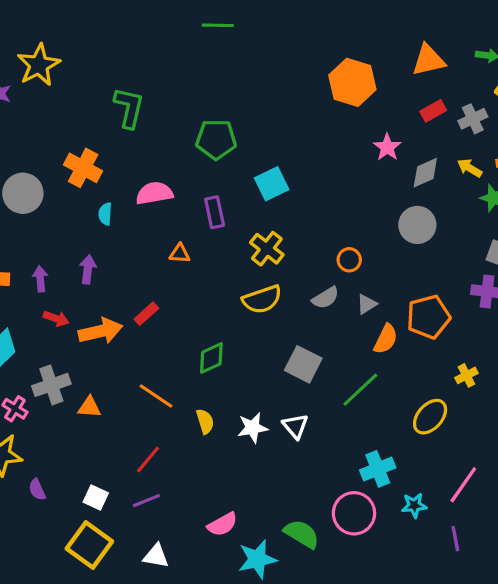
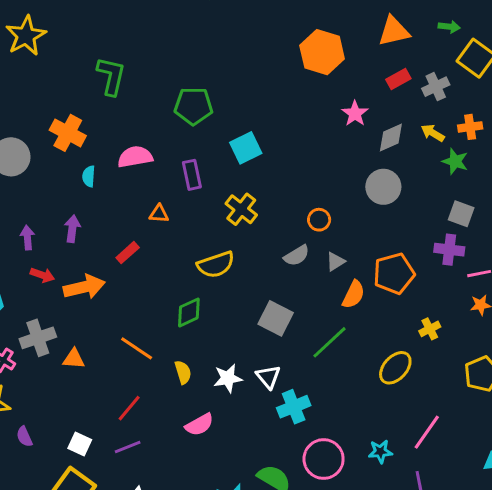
yellow semicircle: (262, 299) -> (216, 265), moved
red rectangle: (146, 314) -> (128, 253), moved
cyan cross: (378, 469) -> (294, 407), moved
pink semicircle: (222, 524) -> (199, 425), moved

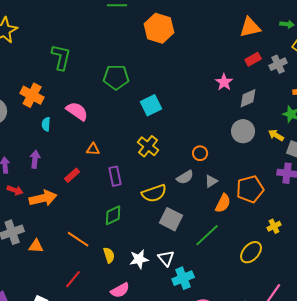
orange hexagon: (322, 52) -> (159, 28), moved
yellow arrow: (433, 133) -> (276, 135), moved
pink semicircle: (135, 157) -> (77, 111), turned 45
purple rectangle: (192, 175) -> (115, 176), moved
yellow semicircle: (216, 265) -> (154, 193), moved

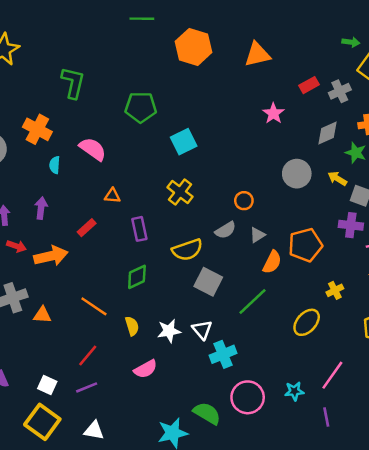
orange triangle: (250, 27) -> (257, 54), moved
gray diamond: (248, 98) -> (327, 133), moved

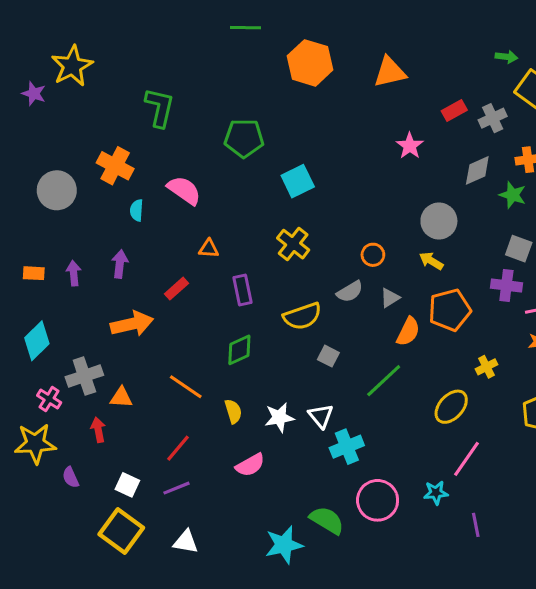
yellow arrow: (337, 179) -> (431, 261), moved
red arrow: (16, 246) -> (98, 430), moved, turned -120
gray square: (208, 282) -> (328, 356), size x0.6
pink line: (332, 375) -> (467, 459), moved

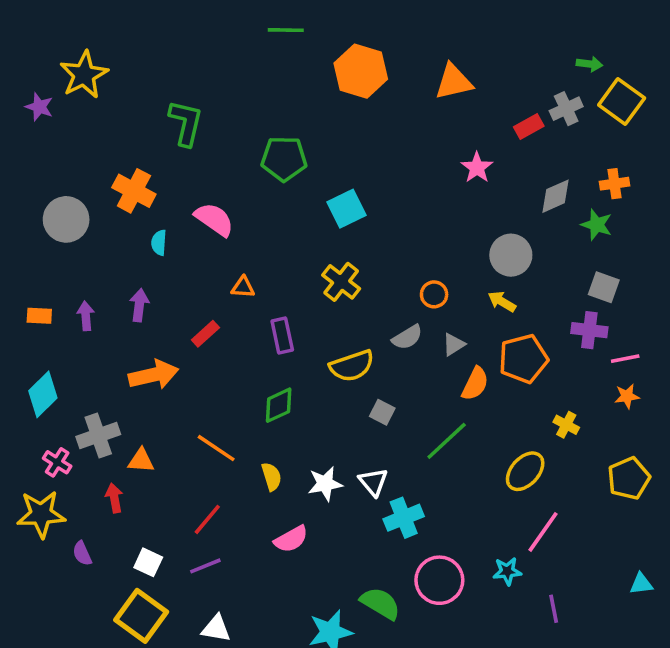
gray cross: (493, 118) -> (566, 109), moved
yellow cross: (486, 367) -> (566, 425), turned -35

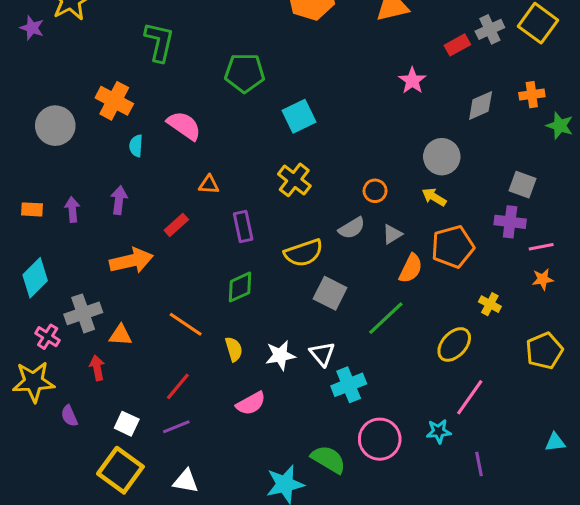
green star: (597, 225) -> (560, 126), moved
gray square: (382, 412) -> (330, 293), size x1.5

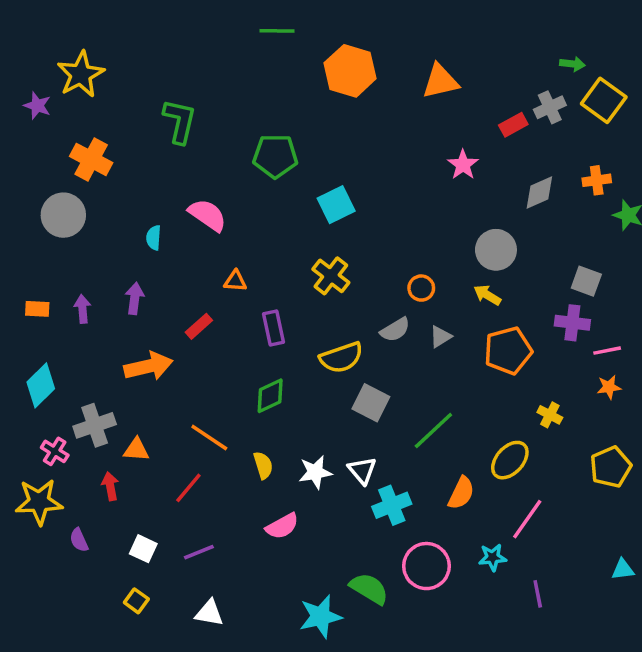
orange cross: (114, 101) -> (91, 159), moved
orange semicircle: (411, 268) -> (461, 493), moved
red line: (178, 386) -> (188, 488), moved
yellow square: (120, 470) -> (136, 601), size x0.5

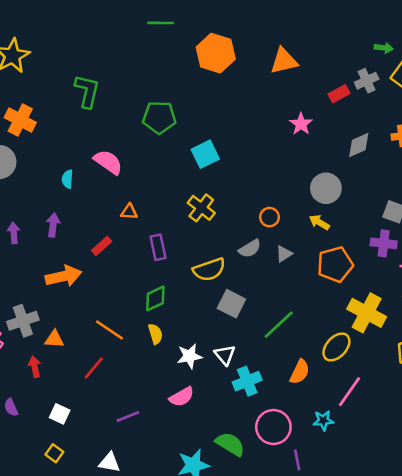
yellow cross: (550, 415) -> (367, 313), size x2.0
yellow semicircle: (263, 465) -> (155, 334), moved
pink semicircle: (282, 526) -> (182, 397), moved
purple line: (199, 552) -> (128, 417), moved
purple line: (538, 594) -> (297, 460), moved

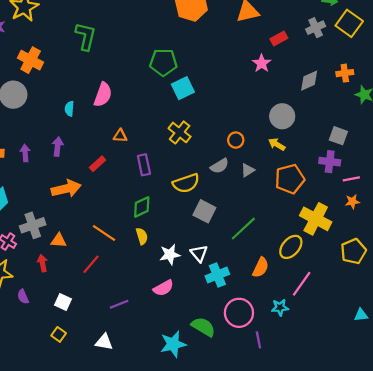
red rectangle: (339, 94) -> (279, 39), moved
green pentagon: (159, 117) -> (163, 62), moved
pink semicircle: (108, 162) -> (103, 95), turned 75

